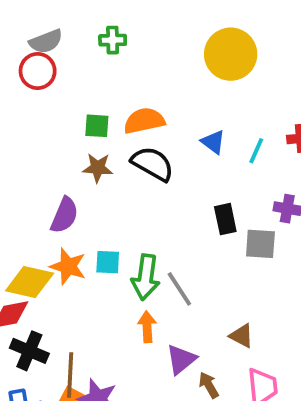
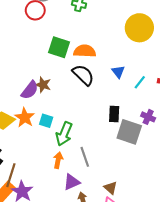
green square: (97, 126) -> (59, 47), size x1.5
brown star: (98, 168) -> (43, 85), moved
gray square: (260, 244) -> (129, 132), size x1.4
gray line: (179, 289) -> (85, 157), moved
brown triangle: (242, 336) -> (111, 188), moved

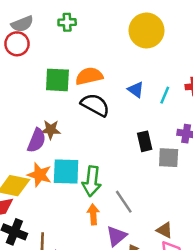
cyan square: (46, 121) -> (66, 171), size x1.6
gray square: (129, 132) -> (169, 158), size x0.7

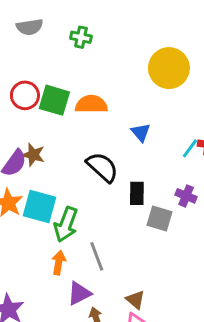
red circle: (17, 44) -> (25, 95), moved
cyan line: (165, 95) -> (190, 148), moved
black semicircle: (95, 105) -> (102, 167), moved

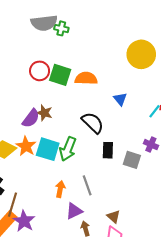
gray semicircle: (30, 27) -> (44, 23), size x1.4
green cross: (81, 37) -> (61, 28), moved
black rectangle: (137, 193) -> (108, 150), moved
green arrow: (66, 224) -> (68, 149), moved

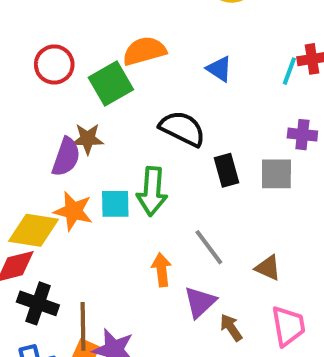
green square: (60, 75) -> (111, 83), moved, turned -30
cyan square: (48, 149) -> (115, 204), size x0.7
brown triangle: (113, 217) -> (268, 268), moved

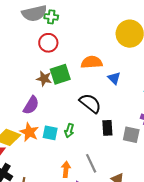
orange semicircle: (144, 51) -> (92, 62), moved
red circle: (54, 64) -> (48, 43), moved
brown star: (88, 139) -> (44, 79), moved
green arrow: (152, 191) -> (69, 131), size x0.6

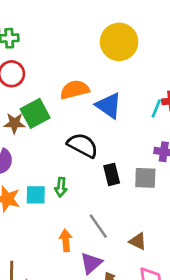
blue triangle: (114, 78) -> (109, 106), size x1.5

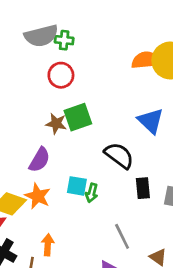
orange semicircle: (75, 90) -> (146, 60), moved
cyan square: (36, 195) -> (77, 186), moved
orange arrow: (66, 240) -> (48, 245), moved

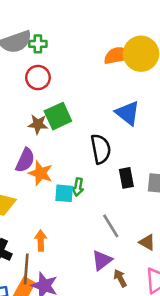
black semicircle: (119, 155) -> (101, 149), turned 48
cyan square: (77, 186) -> (64, 193), moved
orange star: (38, 196) -> (40, 173), moved

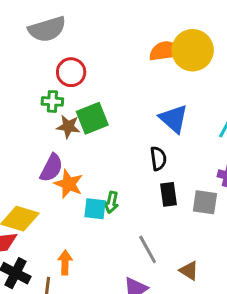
green cross: (38, 44) -> (52, 101), moved
black semicircle: (101, 149) -> (158, 158), moved, size x0.7

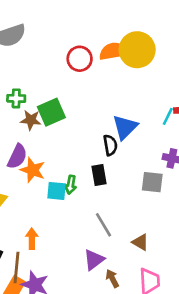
red circle: (71, 72) -> (80, 59), moved
blue triangle: (174, 119) -> (125, 127), moved, turned 36
black rectangle: (168, 194) -> (99, 175), moved

